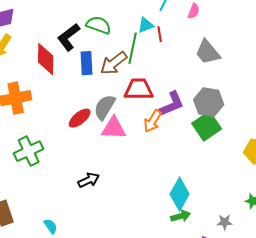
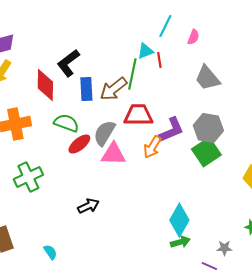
green semicircle: (99, 25) -> (66, 123), moved

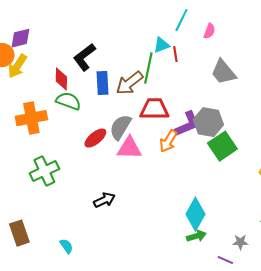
red diamond: (45, 85) -> (61, 79), size x0.7
green semicircle: (66, 123) -> (68, 101), moved
gray hexagon: (208, 128) -> (208, 122), moved

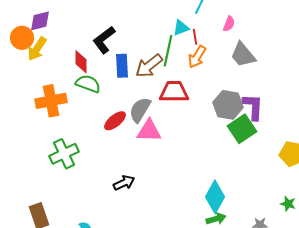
pink semicircle: (209, 31) -> (229, 24), moved
purple L-shape: (187, 124) -> (253, 107), moved, turned -64
orange arrow: (168, 141) -> (197, 57), moved

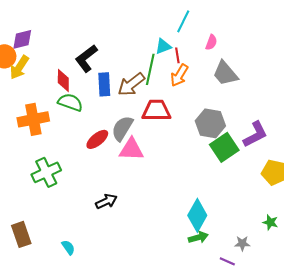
purple L-shape: (253, 107) -> (255, 134), moved, turned 60

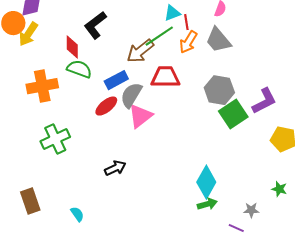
green line: (150, 69) -> (159, 36), turned 44
gray trapezoid: (225, 73) -> (218, 40), moved
blue rectangle: (104, 84) -> (116, 80), moved, turned 65
pink triangle: (131, 149) -> (140, 116), turned -40

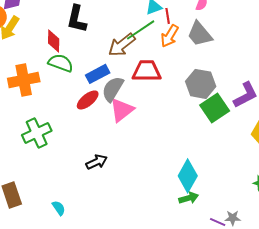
black L-shape: (95, 25) -> (77, 19), turned -40
gray star: (251, 210) -> (233, 218), moved

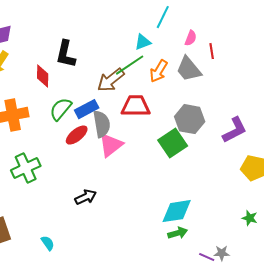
red line: (168, 16) -> (212, 51), moved
green semicircle: (61, 63) -> (61, 109), moved, turned -70
gray semicircle: (113, 89) -> (102, 124), turned 140
green square: (215, 108) -> (173, 143), moved
cyan diamond: (188, 176) -> (177, 211), turned 52

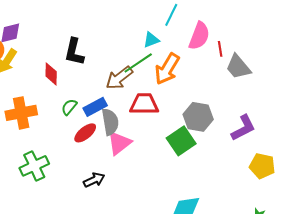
pink semicircle: (191, 38) -> (199, 36), size x1.8
gray trapezoid: (189, 69) -> (238, 67), moved
orange arrow: (159, 71) -> (167, 69), size x1.4
green semicircle: (61, 109) -> (69, 107), size x0.7
black arrow: (86, 197) -> (94, 180), moved

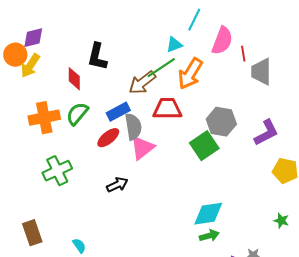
gray trapezoid: (238, 67) -> (261, 72), turned 40
green semicircle: (69, 107) -> (77, 114), moved, size x1.4

